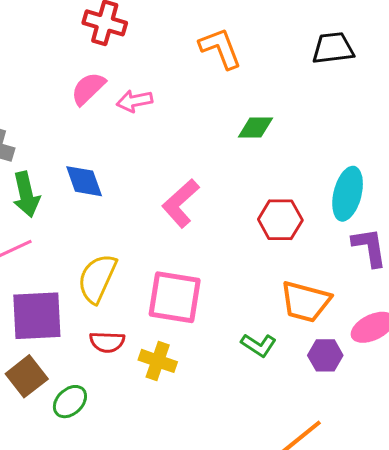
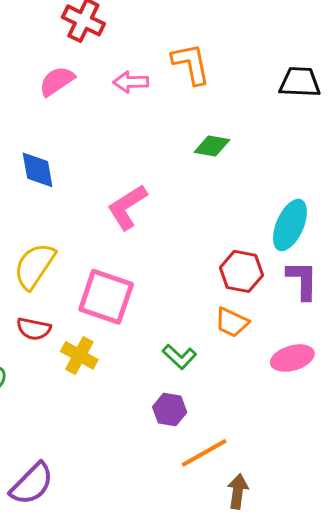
pink arrow: (135, 101) -> (131, 82), moved
red hexagon: (280, 220) -> (241, 271), moved
orange trapezoid: (306, 302) -> (232, 322), size x0.7
purple hexagon: (325, 355) -> (170, 410), moved

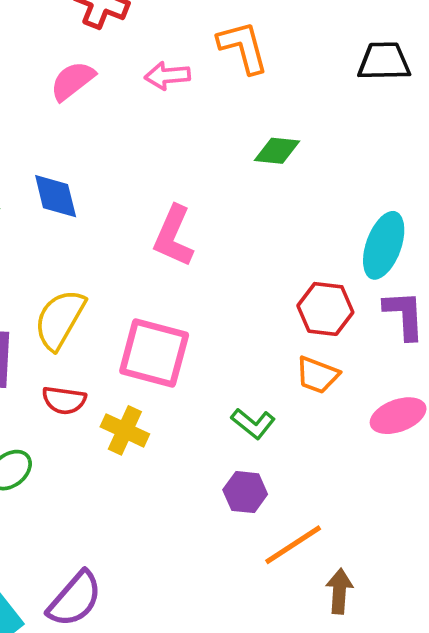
pink L-shape: (127, 207) -> (174, 236), turned -30

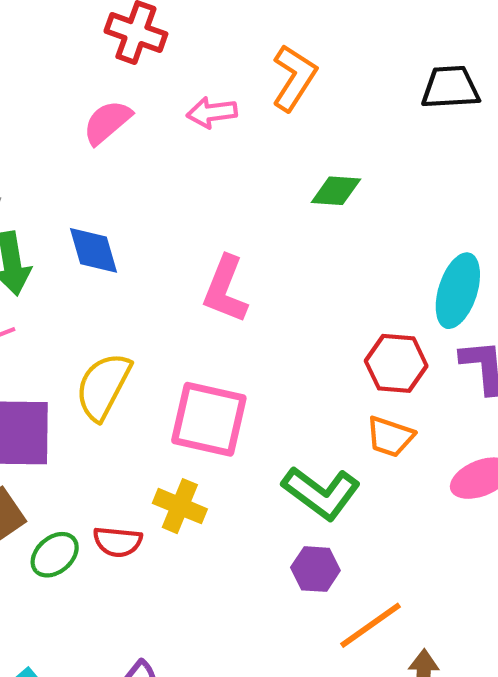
orange L-shape: (243, 47) -> (294, 78), turned 50
red semicircle: (64, 400) -> (118, 542), moved
green L-shape: (253, 423) -> (321, 493), size x1.6

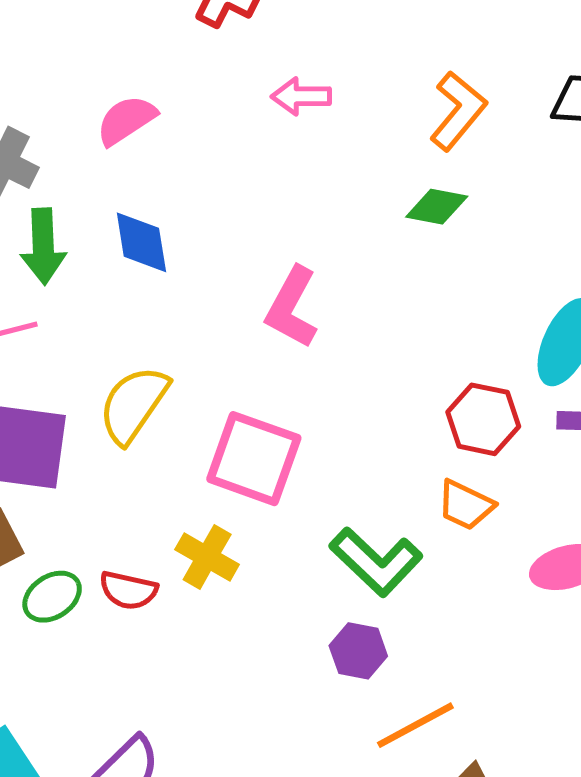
orange L-shape: (294, 78) -> (458, 111), moved
pink semicircle: (107, 122) -> (126, 120), moved

